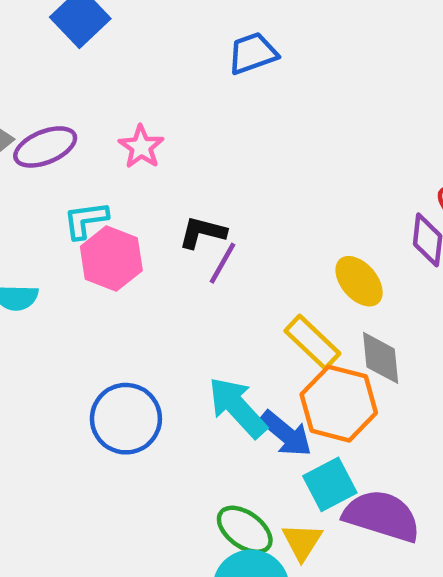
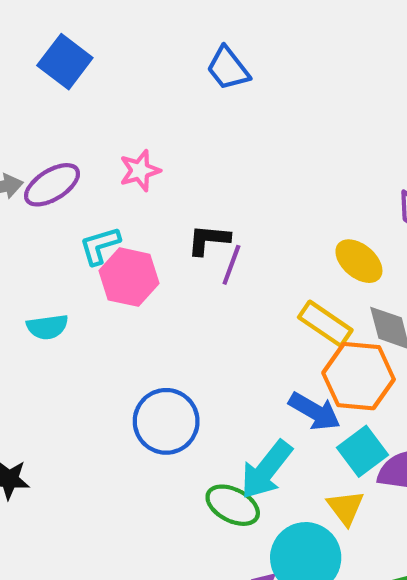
blue trapezoid: (253, 53) -> (228, 68), turned -99
pink star: (141, 147) -> (140, 170), turned 30
cyan arrow: (238, 407) -> (266, 470), moved, turned -90
green ellipse: (245, 530) -> (233, 505), moved

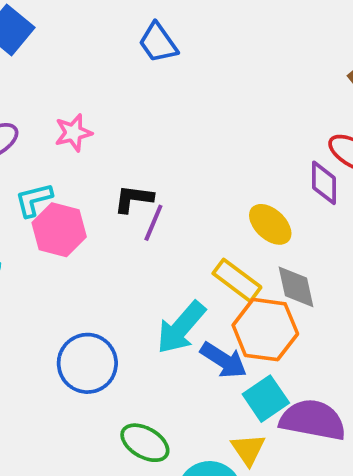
cyan arrow: (266, 470) -> (181, 327), moved

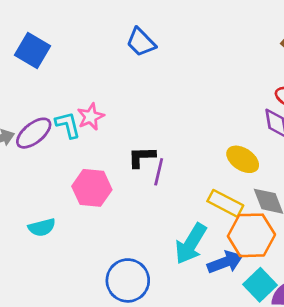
cyan L-shape: (34, 200) -> (68, 125), moved, turned 100
blue arrow: (224, 360) -> (225, 262), turned -44

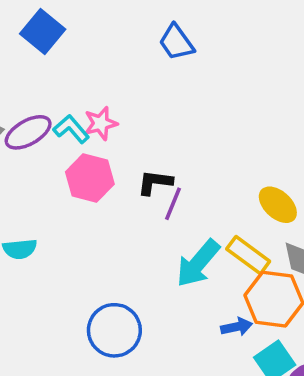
cyan L-shape: (68, 125) -> (71, 129), turned -36
pink hexagon: (92, 188) -> (90, 178), moved
cyan arrow: (191, 244) -> (198, 263), moved
blue arrow: (225, 262) -> (237, 327), size x0.7

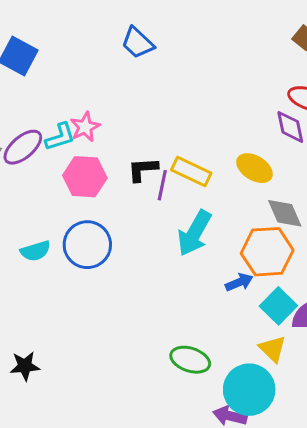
cyan L-shape: (71, 129) -> (60, 137), turned 124
yellow rectangle: (248, 255) -> (191, 171), moved
blue circle: (114, 330) -> (87, 245), moved

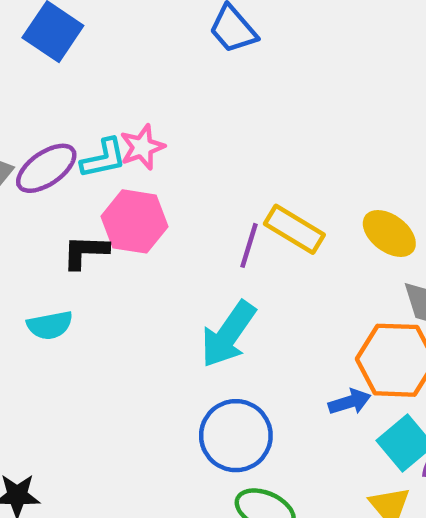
black L-shape: (143, 169) -> (85, 252), moved
cyan arrow: (194, 233) -> (228, 334), moved
blue circle: (87, 245) -> (236, 436), moved

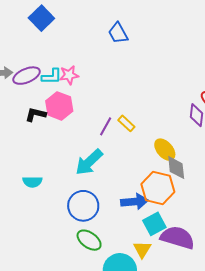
yellow rectangle: (294, 229) -> (126, 123), size x0.7
yellow ellipse: (389, 233) -> (165, 150), moved
cyan semicircle: (50, 325) -> (32, 182), moved
blue arrow: (350, 402) -> (134, 202), size x1.5

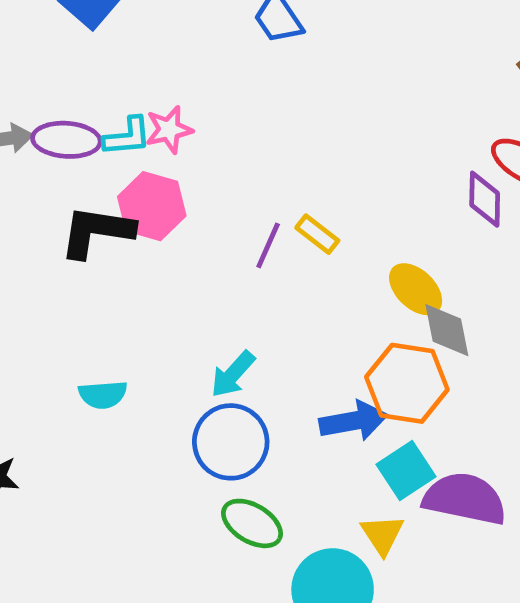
purple ellipse: (27, 76) -> (66, 140), turned 32
black L-shape: (36, 114) -> (97, 232), size x1.5
cyan arrow: (89, 162) -> (233, 374), moved, size x0.7

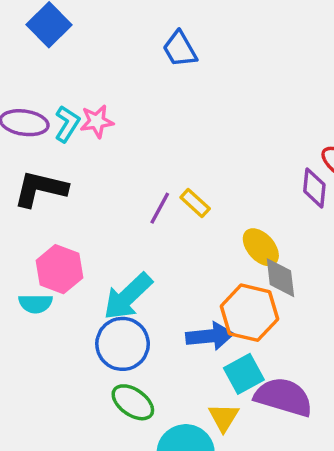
cyan L-shape: (127, 137) -> (67, 124), turned -57
pink hexagon: (152, 206) -> (59, 269), moved
cyan arrow: (233, 374) -> (128, 296), size x1.5

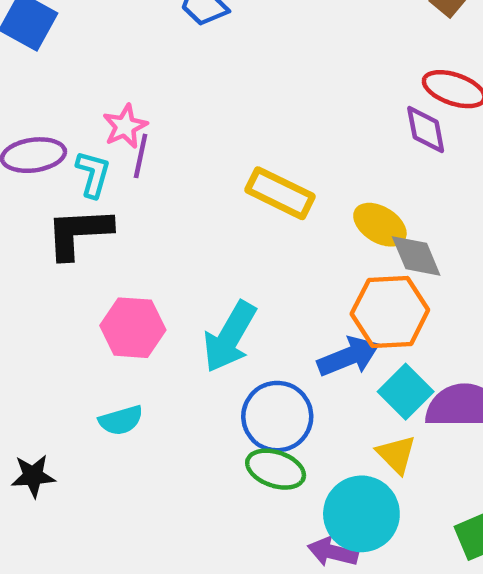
cyan L-shape: (67, 124) -> (93, 174), moved
yellow rectangle: (195, 203) -> (280, 193), size x1.6
purple line: (160, 208) -> (141, 156), moved
cyan semicircle: (35, 303) -> (121, 420), moved
blue circle: (123, 344) -> (277, 417), moved

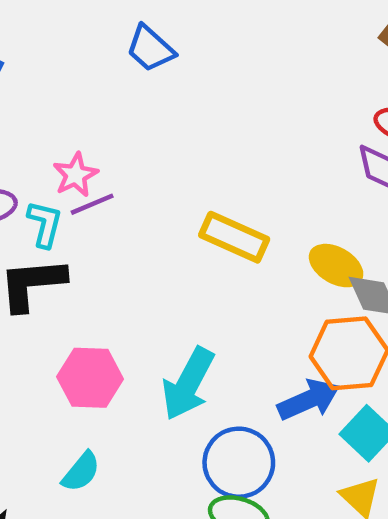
purple line: (141, 156) -> (92, 204), turned 57
cyan semicircle: (121, 420) -> (81, 472), turned -33

